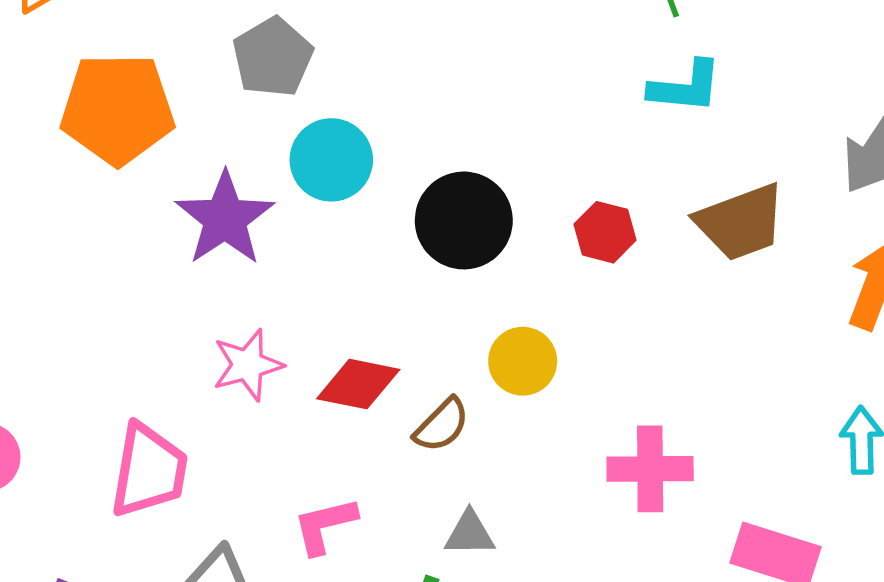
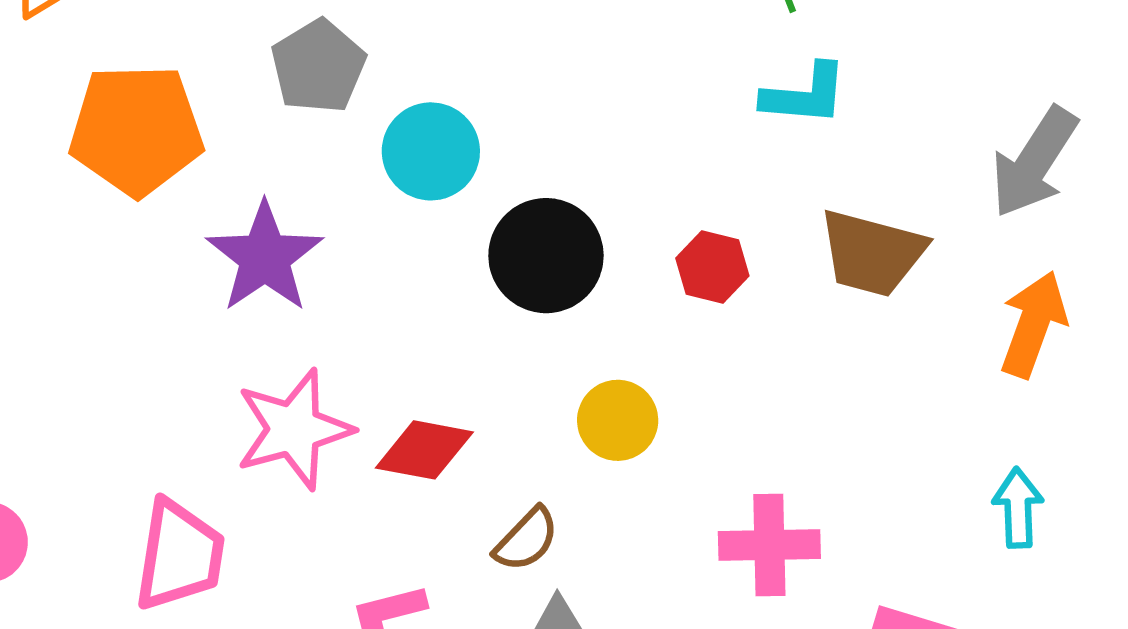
cyan circle: (331, 160) -> (431, 151), moved
brown trapezoid: (741, 222) -> (872, 253), turned 36
pink star: (248, 365) -> (294, 429), size x1.4
brown semicircle: (442, 425) -> (526, 539), moved

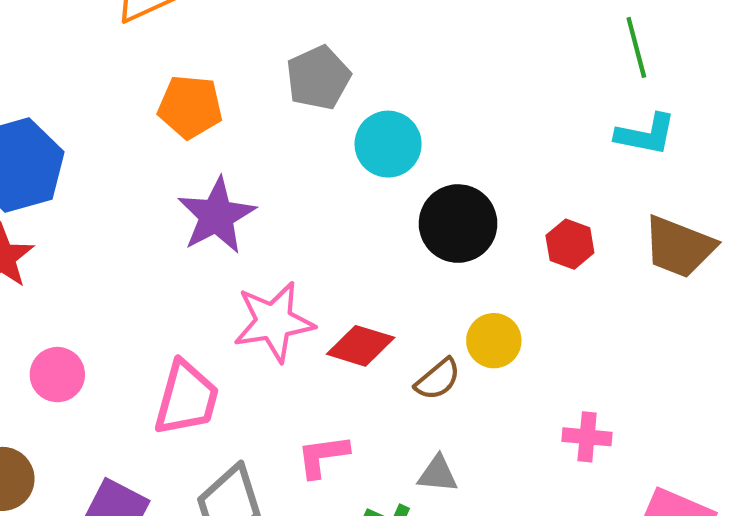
orange pentagon: (136, 130) -> (190, 107), size x0.7
purple star: (265, 257) -> (217, 216), moved
brown semicircle: (526, 539) -> (438, 379), moved
pink cross: (769, 545) -> (587, 437), size x0.7

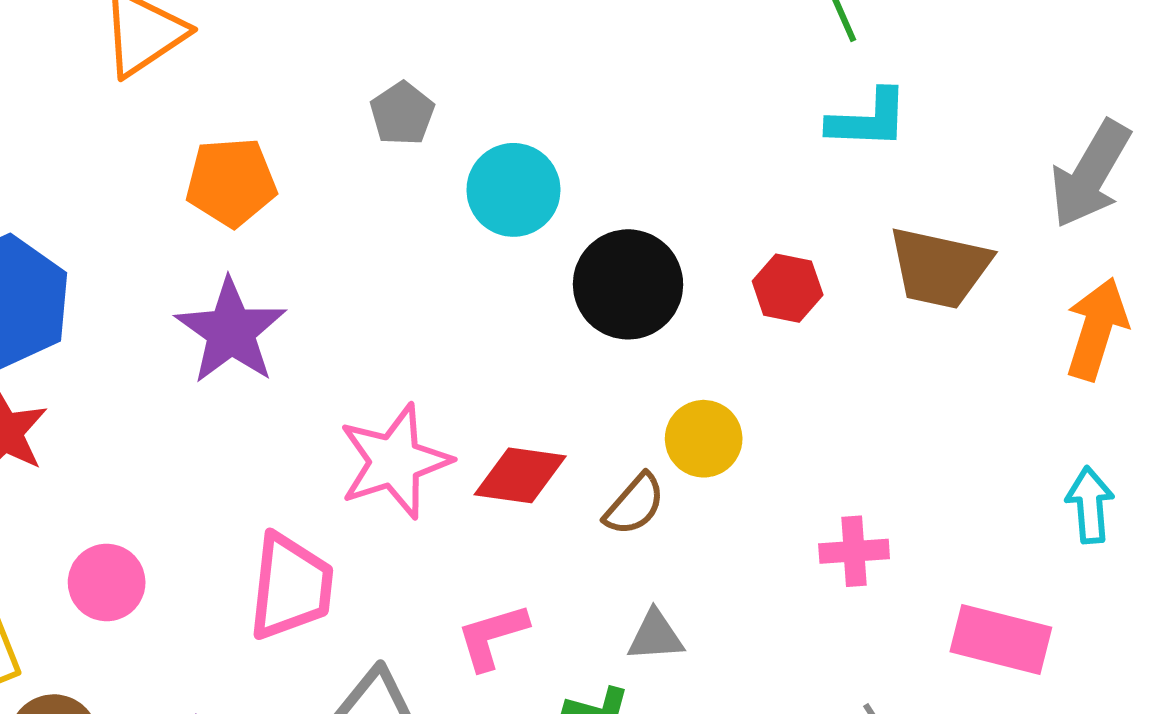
gray pentagon: (318, 78) -> (402, 114), size x0.7
purple star: (217, 216) -> (231, 331), moved

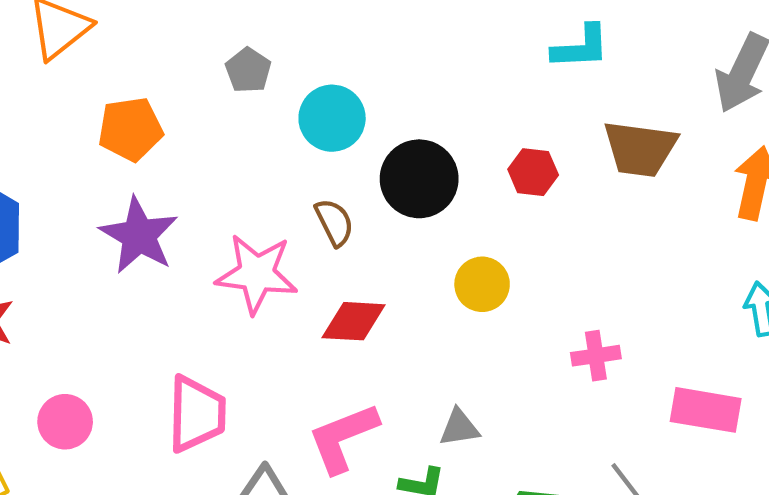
pink star: (395, 461) -> (257, 274), moved, turned 30
brown semicircle: (634, 505) -> (334, 222), moved, turned -63
pink L-shape: (492, 637) -> (343, 438), size x1.4

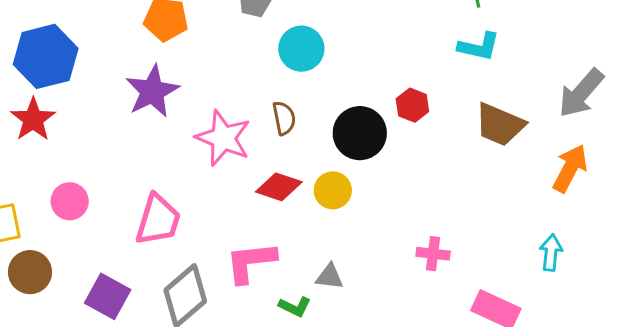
red hexagon: (533, 172) -> (412, 105), moved
black circle: (419, 179) -> (360, 133), moved
yellow circle: (482, 284) -> (333, 190), moved

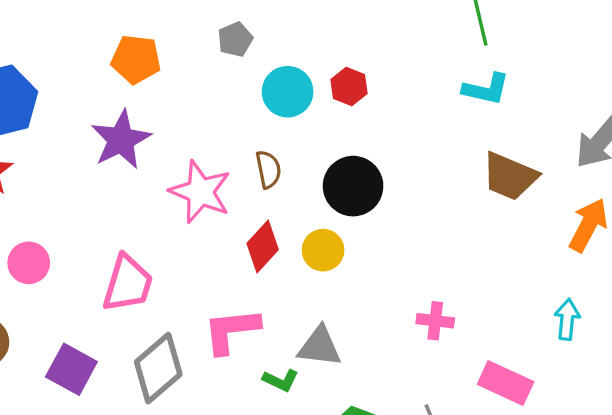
red hexagon: (412, 105) -> (349, 87), moved
red diamond: (279, 187) -> (263, 246), turned -66
gray triangle: (330, 277) -> (320, 347), size x1.4

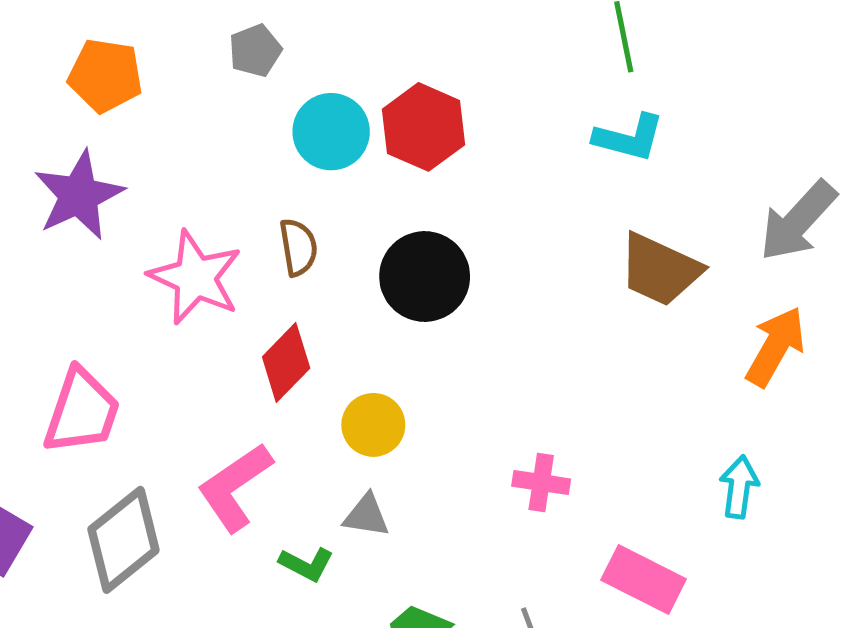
red hexagon: (349, 87) -> (423, 127), size x1.5
yellow circle: (323, 250) -> (373, 425), moved
pink L-shape: (231, 331) -> (235, 487), turned -30
gray triangle: (320, 347) -> (366, 516), size x0.7

